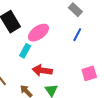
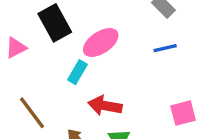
blue line: (77, 35) -> (165, 48), turned 48

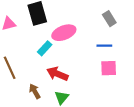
pink square: (183, 113) -> (109, 68), moved

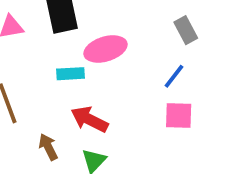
blue line: (104, 46) -> (174, 76), turned -56
cyan rectangle: (45, 48) -> (70, 74), turned 40

